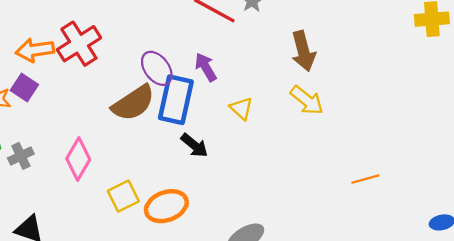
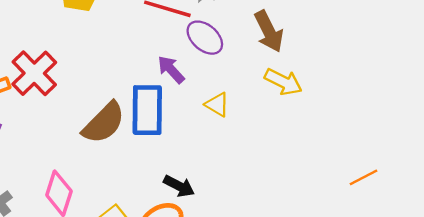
purple ellipse: (157, 68) -> (205, 38), moved
black arrow: (194, 145) -> (179, 186), moved
orange line: (365, 179) -> (364, 177), moved

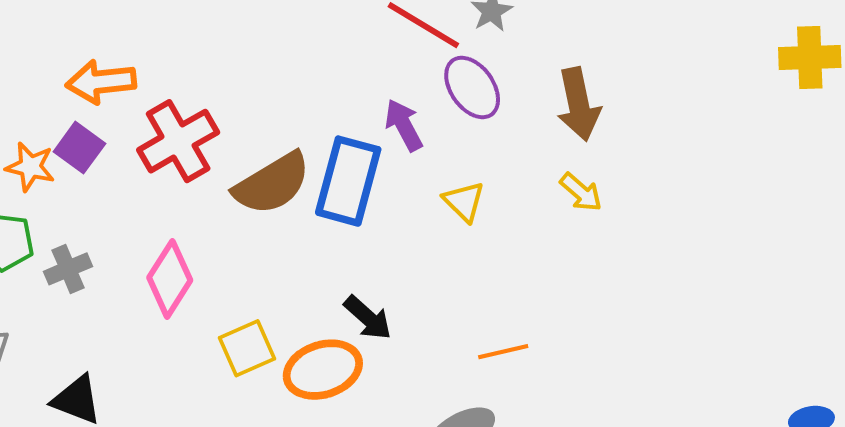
red cross: (34, 73) -> (178, 141), moved
yellow arrow: (283, 82) -> (581, 192), size x0.7
orange line: (364, 177) -> (503, 352), moved

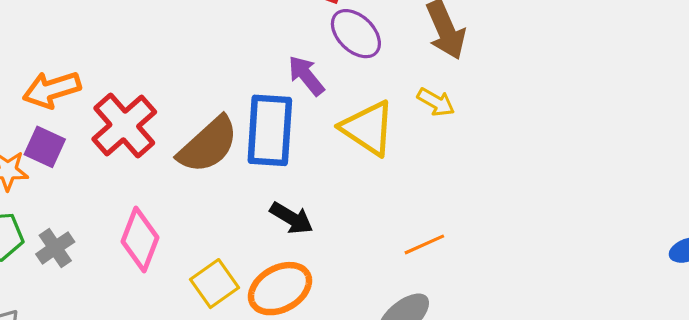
yellow arrow: (581, 192) -> (436, 102), moved
yellow triangle: (464, 201) -> (368, 128), size x1.6
black arrow: (368, 318) -> (291, 218), moved

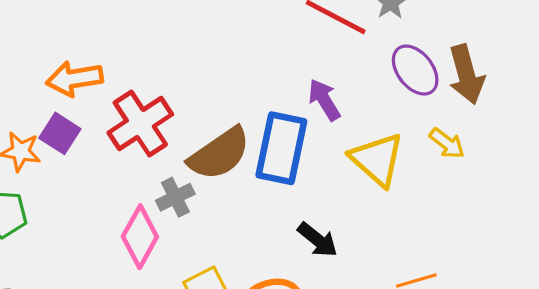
purple ellipse: (356, 34) -> (415, 70), moved
black arrow: (291, 218) -> (318, 240), moved
gray cross: (55, 248) -> (175, 197), moved

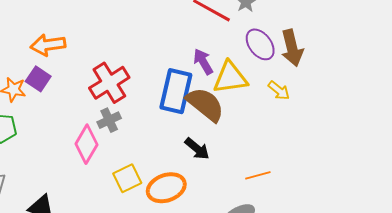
red cross: (140, 124) -> (109, 83), moved
brown semicircle: (219, 154) -> (205, 104), moved, turned -108
yellow triangle: (377, 159) -> (230, 78), moved, turned -51

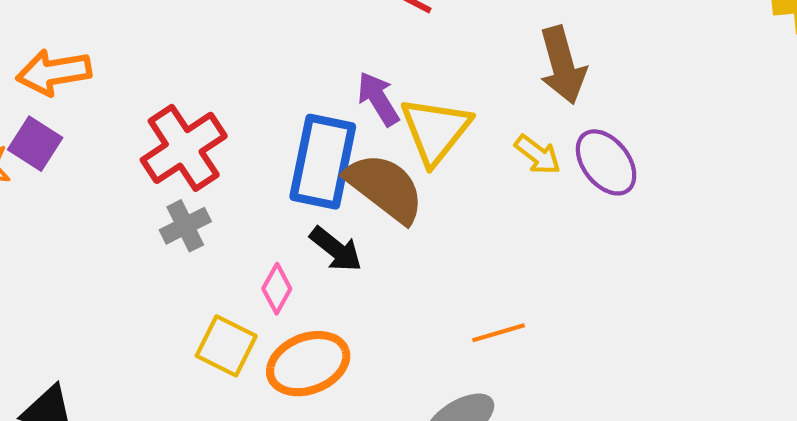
purple ellipse: (260, 44) -> (606, 162), moved
yellow triangle: (230, 78) -> (435, 130), turned -42
pink diamond: (87, 144) -> (277, 289), moved, size x0.6
black arrow: (197, 149) -> (336, 249), moved
yellow square: (127, 178) -> (226, 346), turned -36

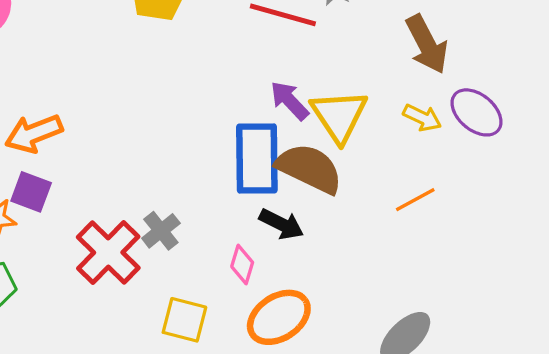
red cross: (184, 148) -> (108, 252), moved
orange line: (498, 333) -> (415, 200), moved
yellow square: (226, 346) -> (184, 320), moved

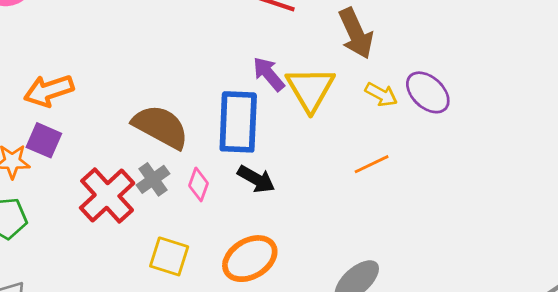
brown arrow: (427, 44) -> (356, 33), moved
brown semicircle: (309, 168) -> (161, 127), moved
pink diamond: (242, 264) -> (198, 184), moved

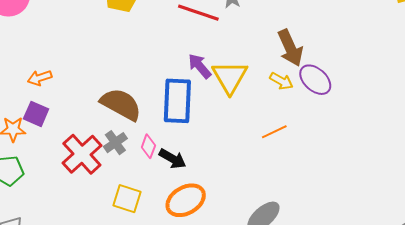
brown arrow: (356, 33) -> (290, 48), moved
orange arrow: (49, 91) -> (40, 78), size x0.7
black arrow: (256, 179) -> (173, 159), moved

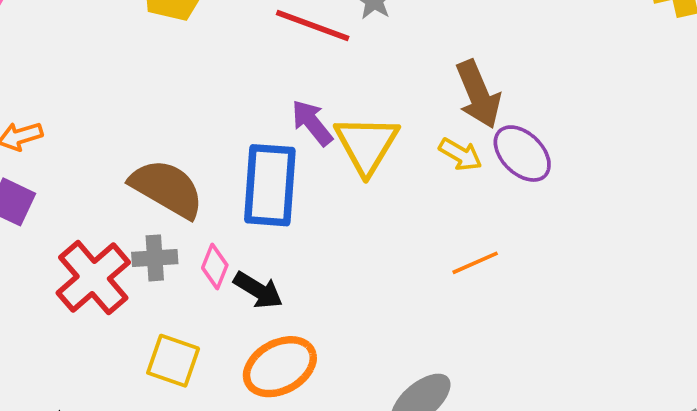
orange line: (274, 132) -> (475, 263), moved
gray cross: (115, 143) -> (155, 258), turned 30

